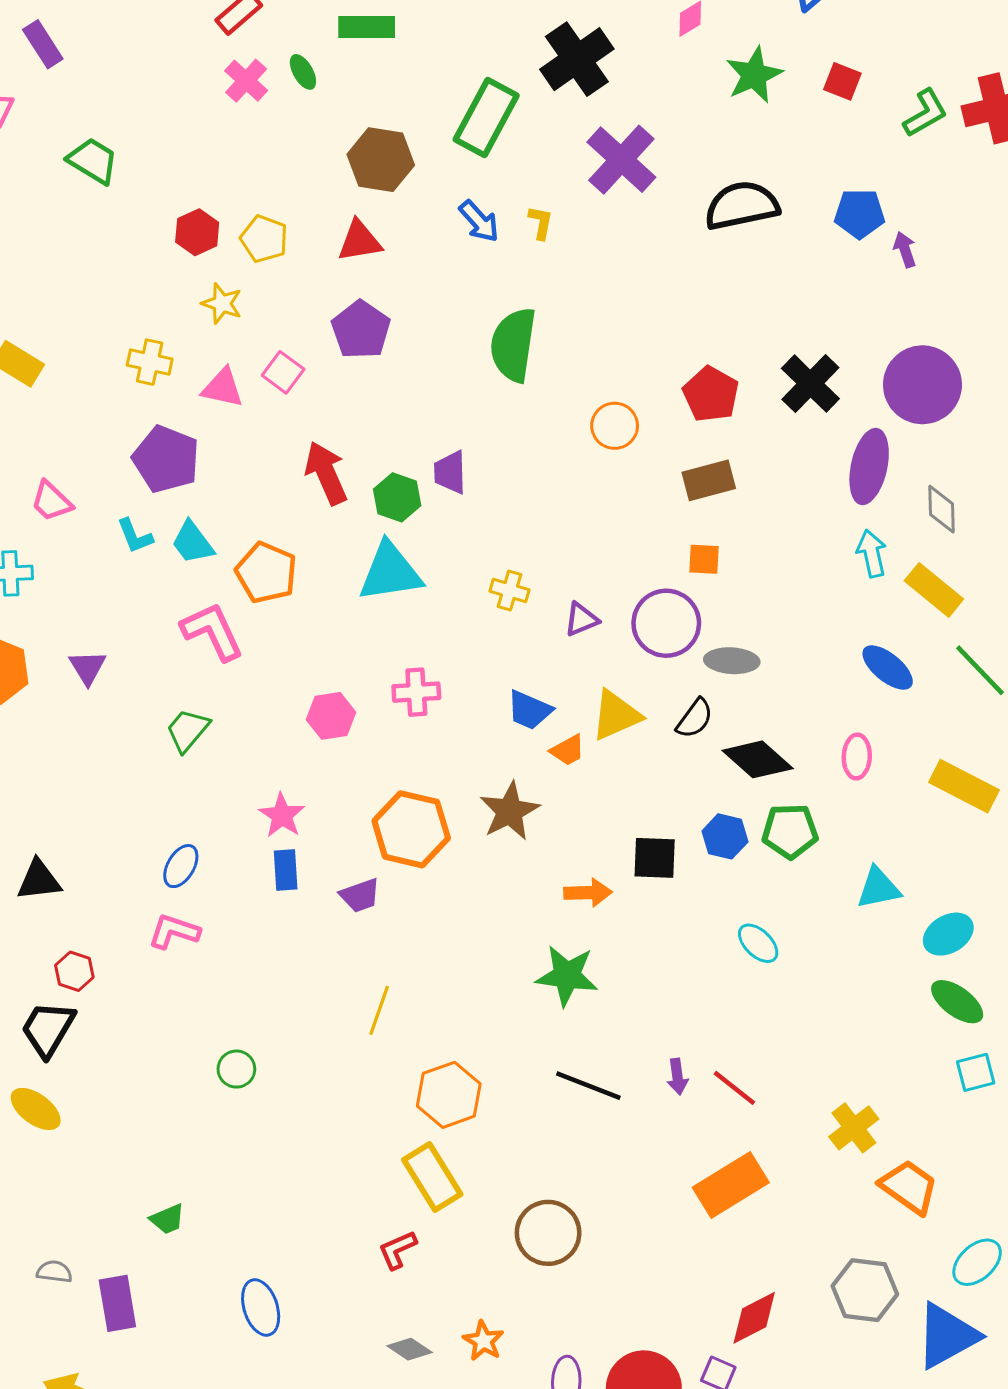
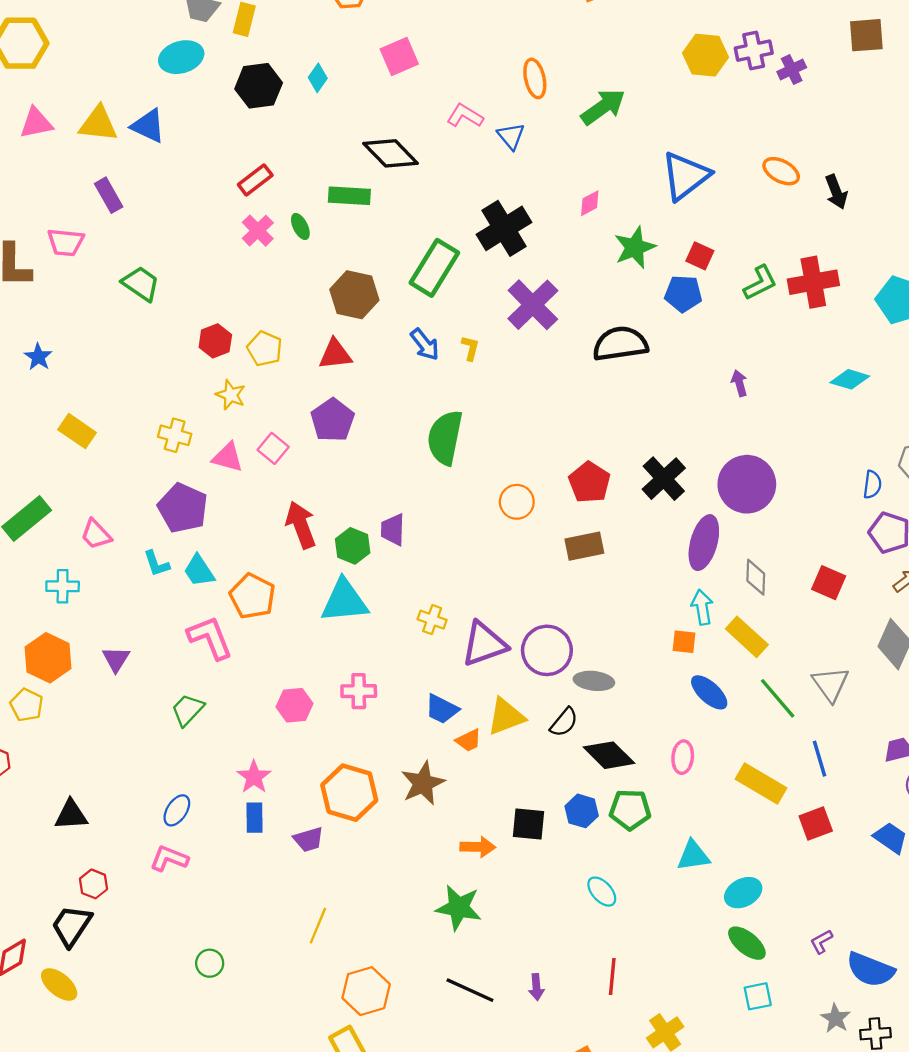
blue pentagon: (860, 214) -> (683, 294), moved
orange square: (704, 559) -> (684, 642), moved
purple triangle: (581, 619) -> (484, 644), size x1.8
red line: (734, 1088) -> (612, 976), moved, turned 54

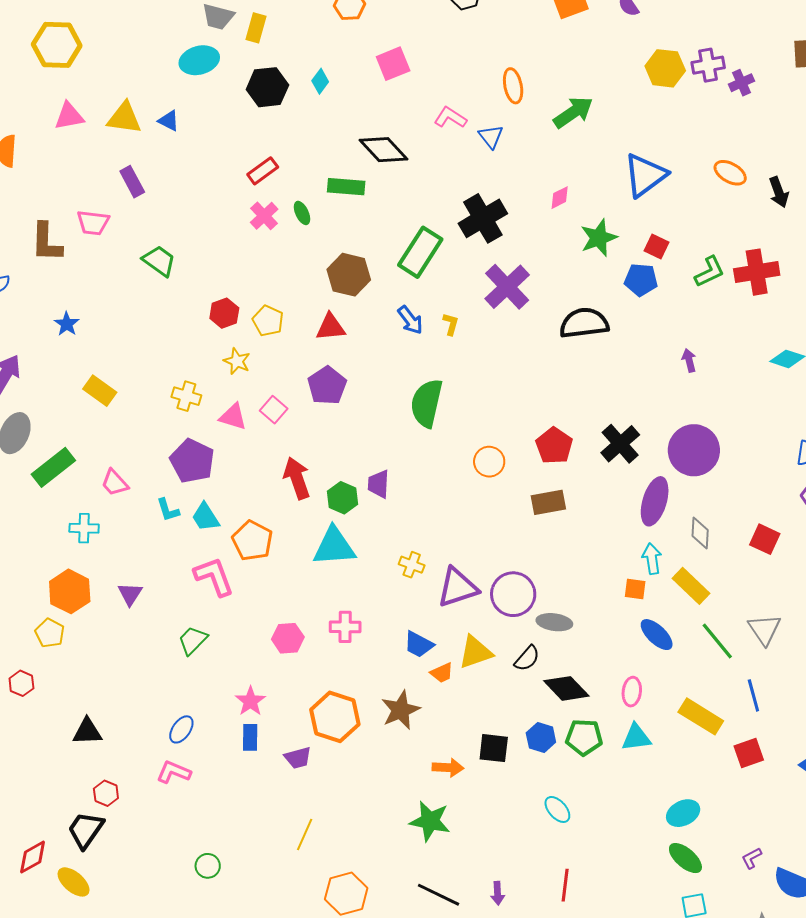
blue triangle: (148, 126) -> (169, 121), size x0.7
cyan triangle: (693, 856) -> (636, 737), moved

